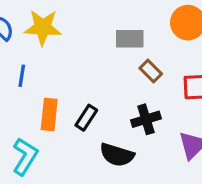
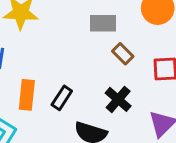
black cross: (146, 119) -> (118, 99), turned -32

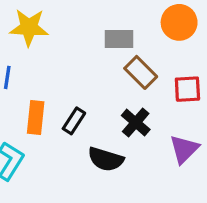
brown rectangle: (123, 54) -> (141, 72), size x1.4

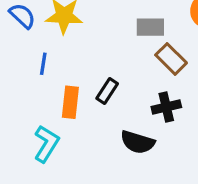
black rectangle: (74, 121) -> (107, 91), moved
black cross: (136, 123) -> (166, 107), turned 36

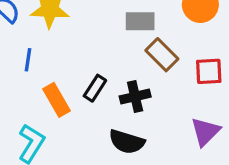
orange rectangle: (70, 102) -> (56, 100), turned -36
black cross: (166, 107) -> (135, 97), moved

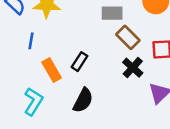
black cross: (135, 97) -> (133, 68), moved, turned -35
black semicircle: (127, 142) -> (83, 100), moved, turned -80

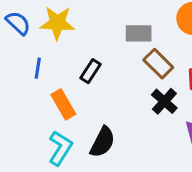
black rectangle: (79, 62) -> (90, 71), moved
cyan L-shape: (33, 101) -> (60, 148), moved

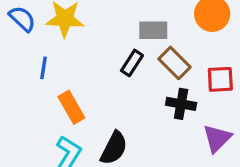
black rectangle: (90, 71) -> (132, 63), moved
black cross: (164, 101) -> (181, 104), turned -32

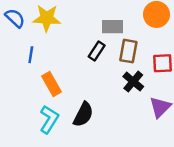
brown rectangle: (174, 63) -> (128, 51), turned 55
black cross: (181, 104) -> (133, 82), turned 30

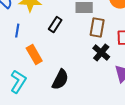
black rectangle: (97, 51) -> (55, 25), moved
cyan L-shape: (49, 119) -> (18, 82), moved

